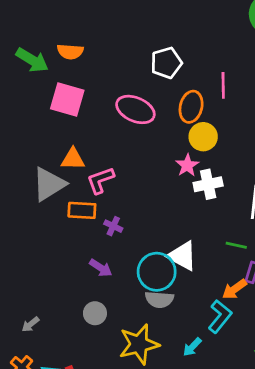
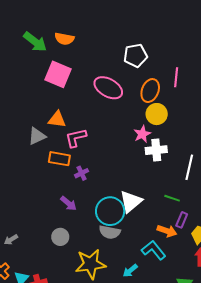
gray triangle: (49, 184) -> (37, 136), size x0.7
purple cross: (113, 226) -> (82, 173), turned 32
white triangle: (182, 256) -> (131, 201), turned 45
orange arrow: (234, 289) -> (167, 231), turned -132
cyan L-shape: (220, 316) -> (154, 250), turned -85

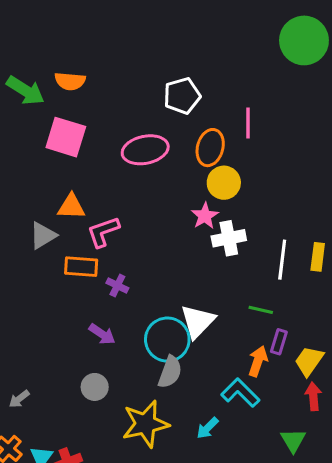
pink ellipse: (108, 88) -> (145, 150), turned -36
purple cross: (82, 173) -> (117, 286), turned -32
orange arrow: (167, 231) -> (258, 361), turned -84
gray semicircle: (110, 232) -> (170, 372), turned -75

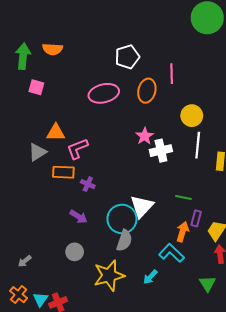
green arrow: (25, 90) -> (23, 56), turned -115
pink square: (66, 137) -> (36, 87), moved, size x0.6
yellow circle: (224, 183) -> (192, 116), moved
white line: (282, 260) -> (198, 145), moved

